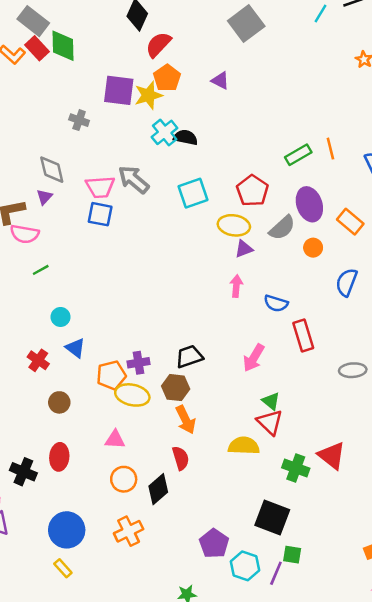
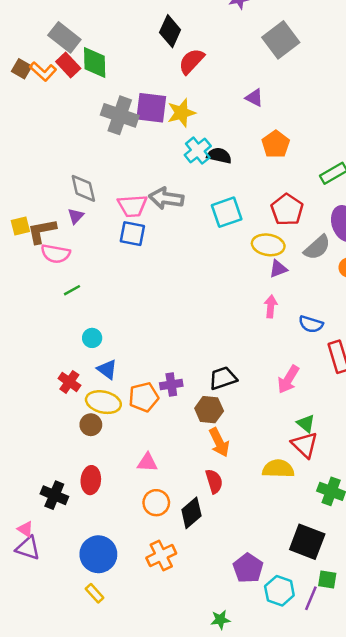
orange pentagon: (167, 78) -> (276, 144), moved
gray cross: (79, 120) -> (120, 115), moved, size x1.8
gray arrow: (134, 180) -> (166, 198), turned -32
yellow ellipse: (132, 395) -> (103, 402), moved

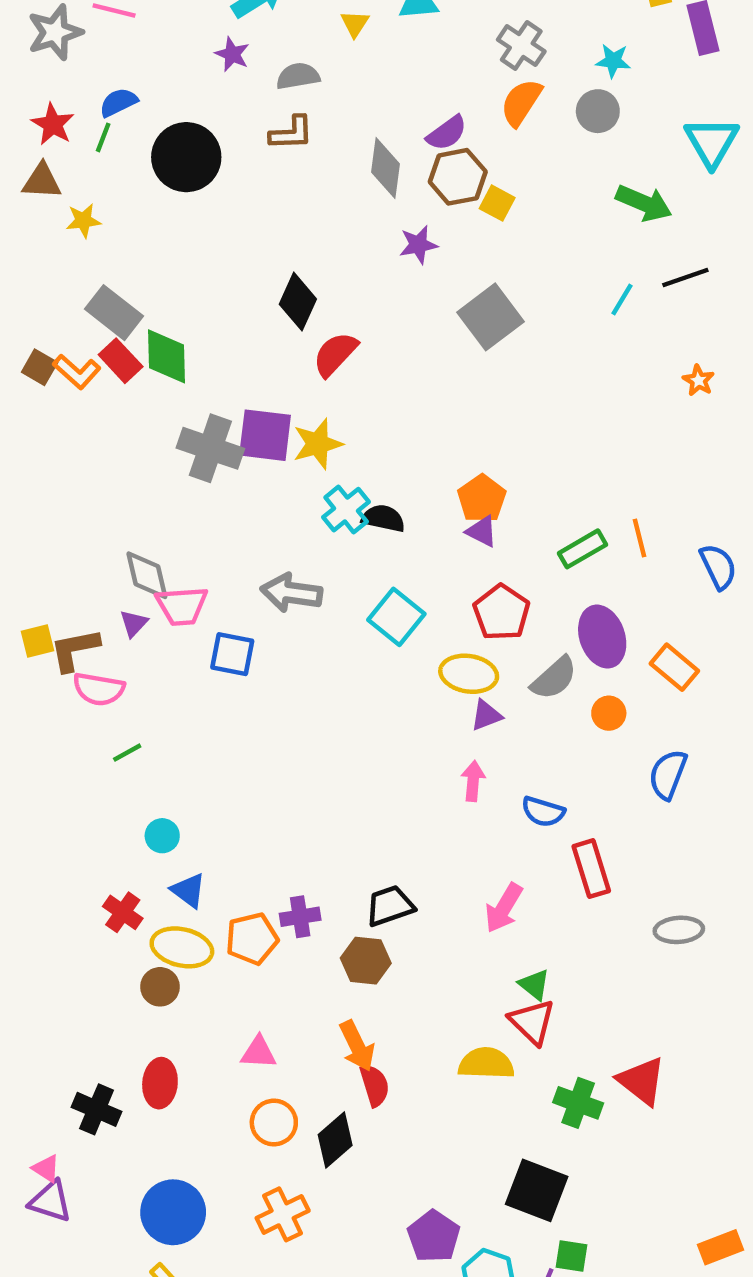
purple triangle: (254, 98) -> (482, 531), moved
pink trapezoid: (132, 206) -> (182, 606), moved
cyan square: (227, 212) -> (396, 617), turned -32
orange arrow: (219, 442) -> (357, 1046), moved

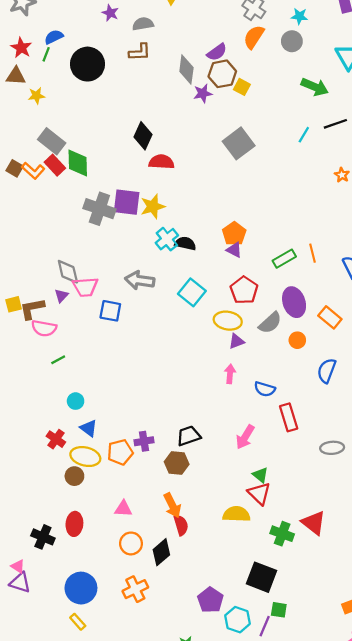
purple star: (418, 245) -> (203, 93), moved
red semicircle: (335, 354) -> (161, 162), turned 50

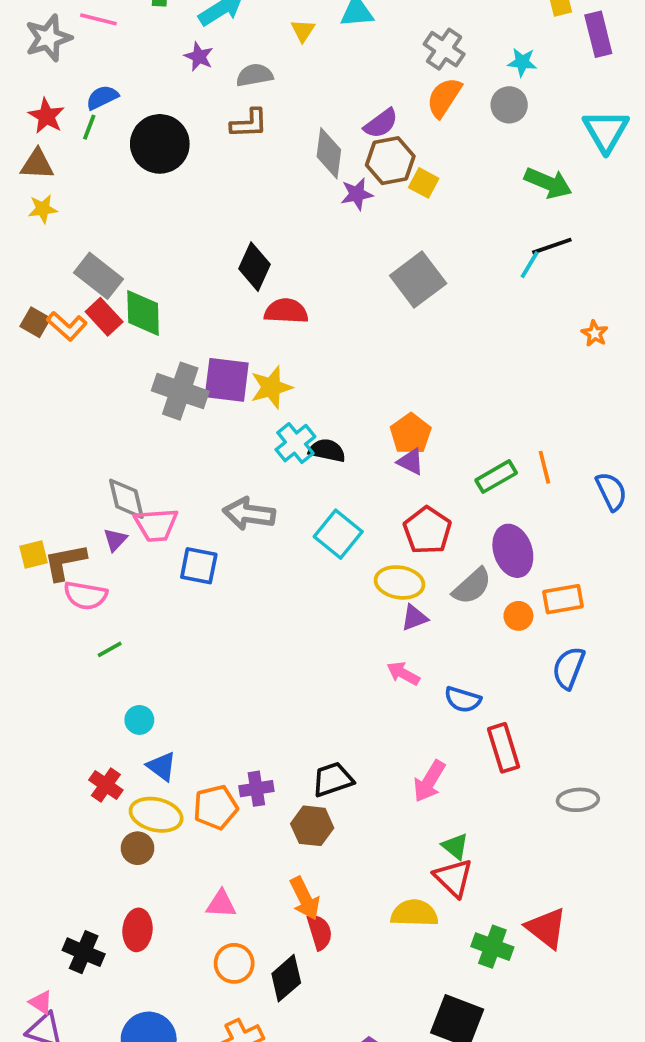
yellow star: (36, 96) -> (43, 209), moved
black line: (335, 124) -> (552, 246), moved
orange rectangle: (330, 317) -> (563, 599), moved, turned -50
pink arrow: (230, 374) -> (403, 673), turned -66

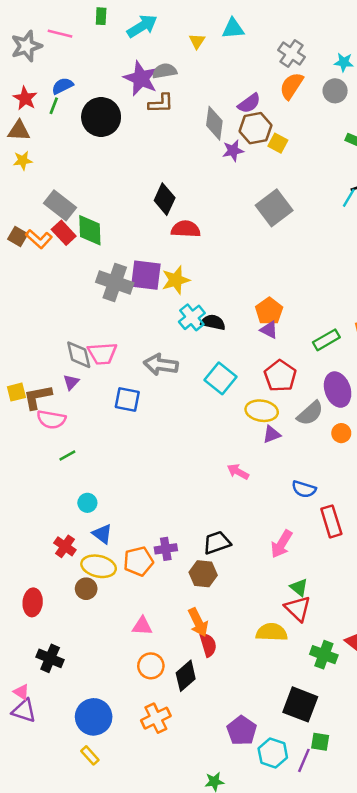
purple star: (199, 57) -> (141, 78), moved, size x1.8
pink trapezoid: (156, 525) -> (102, 353), moved
pink arrow: (403, 673) -> (238, 472), moved
red ellipse: (137, 930) -> (33, 602), moved

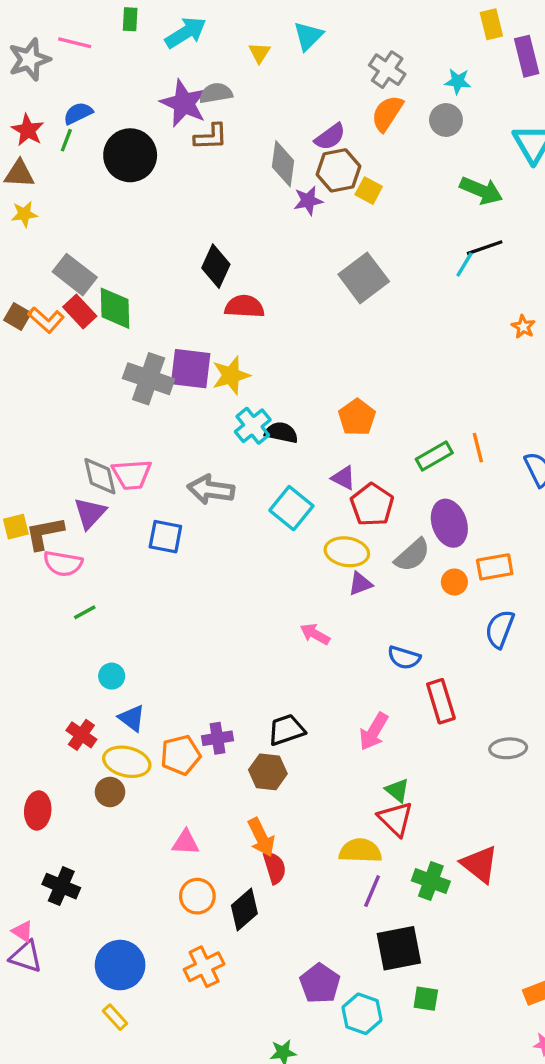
cyan triangle: (233, 29) -> (308, 36), turned -40
purple triangle: (269, 330) -> (343, 478), moved
purple triangle: (71, 382) -> (90, 513), size x1.5
black square: (300, 704) -> (399, 948), turned -32
purple line: (304, 760) -> (372, 891), moved

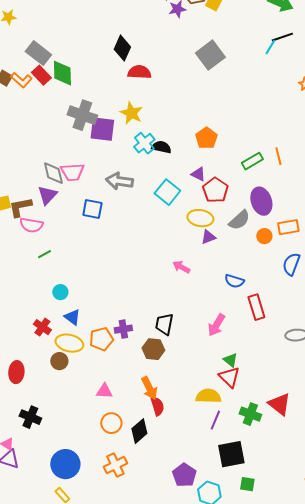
purple square: (191, 369) -> (102, 129), moved
yellow star: (231, 375) -> (131, 113), turned -30
black trapezoid: (286, 730) -> (164, 324), turned -60

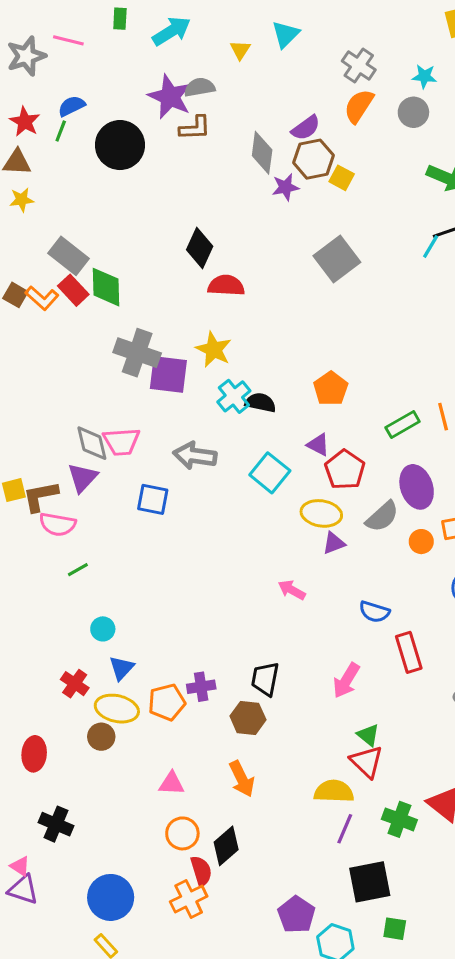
blue triangle: (72, 317) -> (122, 668), turned 36
red semicircle: (157, 406) -> (201, 871), moved

